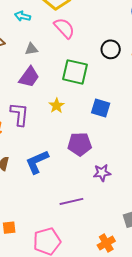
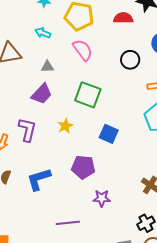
black circle: (111, 49) -> (130, 60), moved

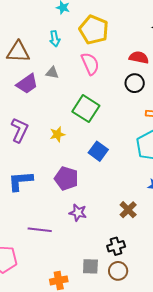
red semicircle: (123, 18) -> (139, 57), moved
cyan arrow: (43, 33) -> (55, 39), turned -133
purple trapezoid: (42, 94) -> (27, 84), moved

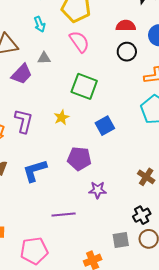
blue square: (98, 151) -> (105, 126), turned 36

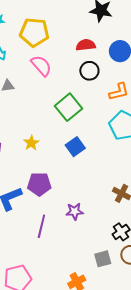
green square: (84, 86) -> (69, 107), moved, turned 36
purple pentagon: (79, 159) -> (39, 184), moved
purple line: (64, 214) -> (41, 226), moved, turned -65

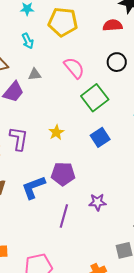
red semicircle: (86, 45) -> (113, 25), moved
pink semicircle: (41, 66) -> (74, 68), moved

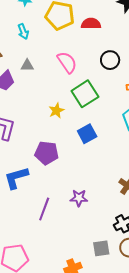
red semicircle: (113, 25) -> (91, 24), moved
yellow star: (56, 132) -> (56, 111), moved
purple pentagon: (63, 174) -> (47, 153), moved

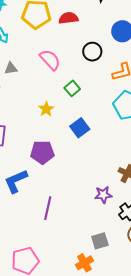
green square: (85, 94) -> (72, 88), size x0.6
purple star: (79, 198) -> (103, 195), moved
gray square: (101, 248) -> (100, 241), moved

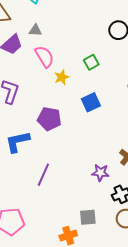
pink semicircle: (50, 60) -> (44, 57), moved

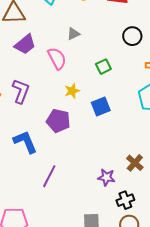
gray triangle: (35, 30) -> (73, 34), moved, turned -32
yellow star: (62, 77) -> (72, 91), moved
blue L-shape: (17, 142) -> (25, 142), turned 76

